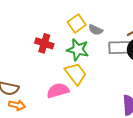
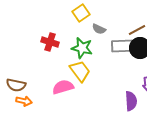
yellow square: (77, 23) -> (81, 13), moved

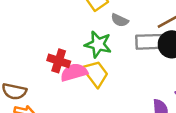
red cross: (50, 42) -> (59, 61), moved
pink semicircle: (63, 87) -> (74, 72), moved

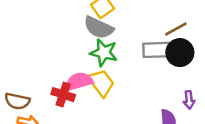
gray semicircle: (120, 20) -> (99, 28), moved, size x1.6
red cross: (59, 61) -> (63, 95), moved

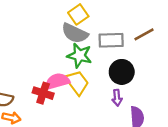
gray rectangle: (156, 50) -> (111, 40), moved
black circle: (180, 53) -> (122, 72), moved
purple arrow: (189, 100) -> (117, 98), moved

